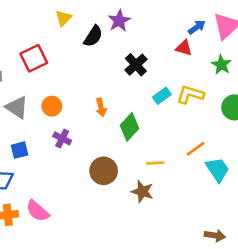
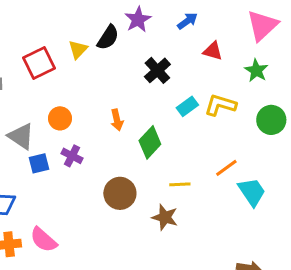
yellow triangle: (63, 18) -> (78, 49), moved
blue arrow: (197, 27) -> (187, 21), moved
gray triangle: (17, 107) -> (21, 136), moved
blue square: (19, 150) -> (39, 163), moved

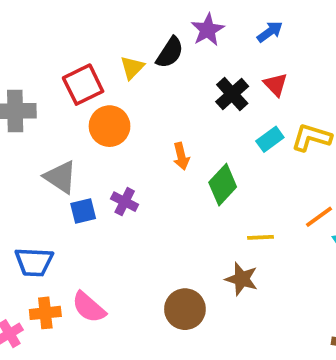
red triangle: (213, 51) -> (276, 85), moved, turned 30
orange circle: (60, 118) -> (110, 126), moved, size x1.4
brown circle: (120, 193) -> (185, 309), moved

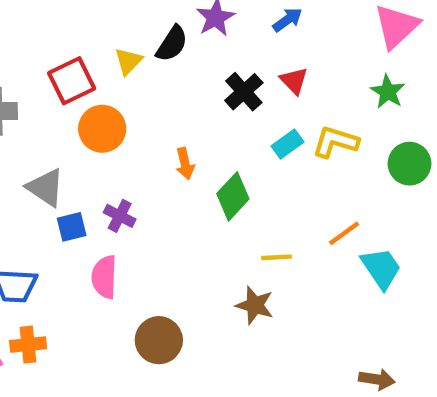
pink semicircle: (89, 307) -> (104, 277), moved, turned 51
brown circle: (185, 309) -> (159, 340), moved

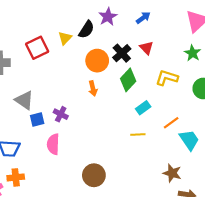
orange circle: (102, 129) -> (97, 61), moved
cyan rectangle: (287, 144) -> (143, 108), moved
green diamond: (233, 196) -> (128, 80), moved
brown star: (255, 305) -> (172, 173), moved
brown circle: (159, 340) -> (94, 175), moved

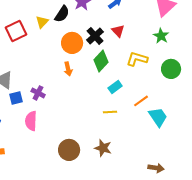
brown star: (172, 173) -> (103, 148), moved

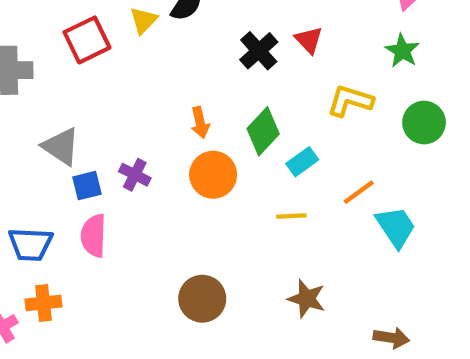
orange circle: (72, 43) -> (213, 175), moved
green diamond: (101, 61) -> (263, 131), moved
pink semicircle: (31, 121) -> (94, 236), moved
brown star: (103, 148) -> (307, 299), moved

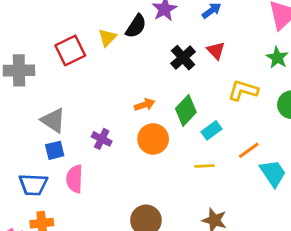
orange arrow: (200, 123) -> (145, 105), turned -96
blue square: (87, 186) -> (55, 150), moved

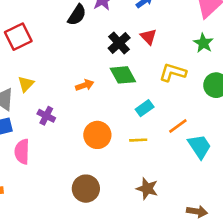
yellow triangle: (107, 38) -> (26, 84), moved
green diamond: (186, 110) -> (123, 75), moved, turned -72
orange circle: (153, 139) -> (97, 135), moved

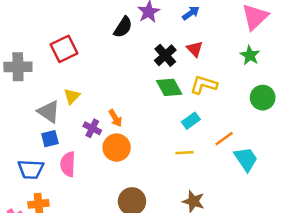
yellow L-shape: (173, 72) -> (204, 85), moved
orange arrow: (85, 85) -> (115, 118), moved, turned 78
orange circle: (97, 135) -> (117, 148), moved

